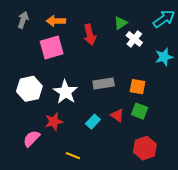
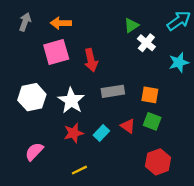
red arrow: (90, 35) -> (91, 60), moved
red star: (54, 122) -> (74, 133), moved
yellow line: (73, 156) -> (79, 170), turned -48

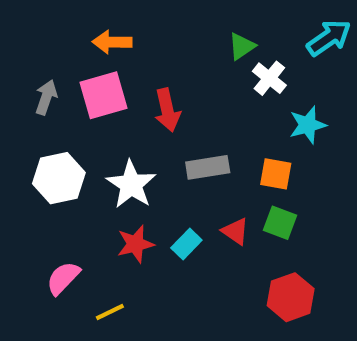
gray arrow: (25, 22) -> (46, 97), moved
cyan star: (179, 62) -> (308, 125), moved
yellow line: (79, 170) -> (110, 312), moved

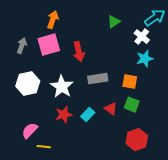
orange arrow: (112, 42) -> (53, 20), turned 108
white cross: (269, 78) -> (142, 37), moved
yellow line: (110, 312) -> (44, 147), moved, turned 32

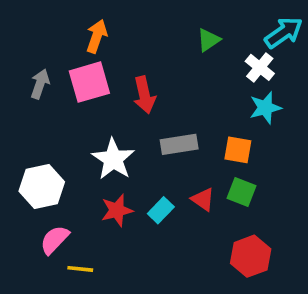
white hexagon: (28, 84) -> (42, 187), moved

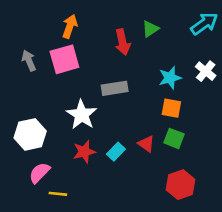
white cross: (260, 67) -> (206, 71), moved
gray arrow: (40, 84) -> (29, 61), turned -42
red arrow: (144, 95) -> (123, 42), moved
cyan star: (265, 108) -> (170, 78), moved
gray rectangle: (179, 144) -> (115, 88), moved

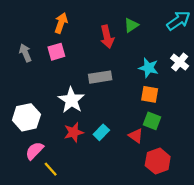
pink square: (64, 59) -> (56, 52), size x0.7
cyan star: (170, 78) -> (149, 68), turned 30
red triangle: (146, 144) -> (136, 136), moved
yellow line: (58, 194) -> (51, 169), turned 42

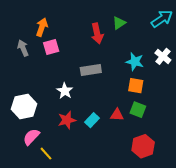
orange arrow: (61, 23) -> (42, 27), moved
white star: (71, 100) -> (65, 91), size x0.7
red triangle: (136, 136) -> (117, 115), moved, turned -32

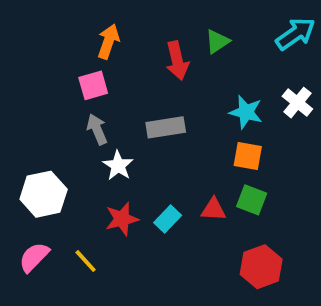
orange arrow: (42, 27) -> (108, 41), moved
gray arrow: (23, 48) -> (97, 129), moved
pink semicircle: (31, 137) -> (34, 257), moved
yellow line: (46, 154) -> (86, 261), moved

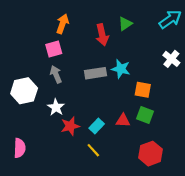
cyan star: (246, 112) -> (121, 69), moved
white star: (118, 166) -> (56, 107), moved
white hexagon: (44, 194) -> (24, 91), moved
pink semicircle: (34, 257) -> (20, 148), turned 138
yellow line: (86, 261) -> (93, 150), moved

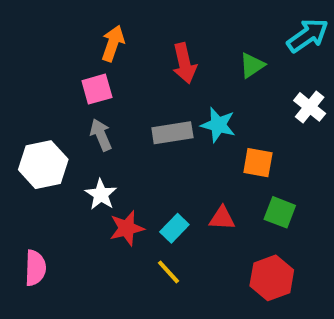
green triangle: (125, 24) -> (252, 65), moved
green square: (145, 115) -> (280, 212), moved

